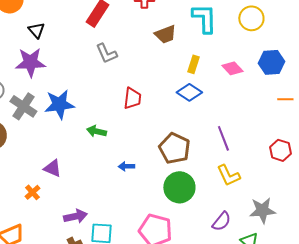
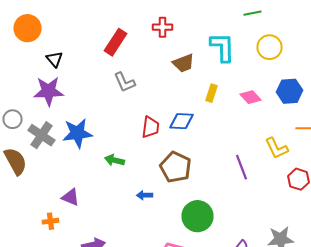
blue diamond: (189, 92) -> (182, 121), moved, turned -30
brown pentagon: (174, 148) -> (176, 167), moved
yellow L-shape: (228, 175) -> (276, 148), moved
orange cross: (32, 192) -> (50, 221), turned 35

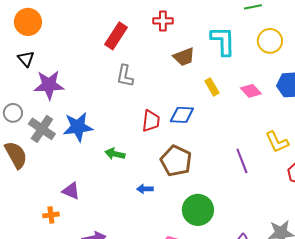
black triangle: (54, 59) -> (26, 59), moved
gray L-shape: (124, 82) -> (125, 76), turned 35
yellow rectangle: (212, 93) -> (212, 87), turned -48

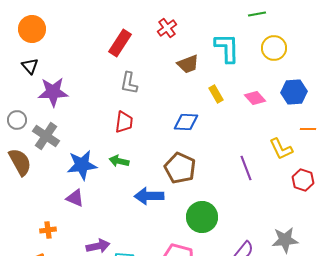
red cross: (163, 21) -> (167, 28), turned -36
red trapezoid: (151, 121) -> (124, 122), moved
blue star: (78, 127) -> (82, 165), moved
blue arrow: (145, 189) -> (149, 196), size x1.8
orange cross: (51, 215) -> (48, 230), moved

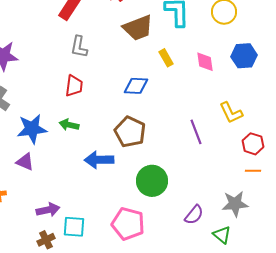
brown trapezoid: (188, 64) -> (138, 28), size x1.4
pink diamond: (255, 98) -> (205, 62), turned 35
orange line: (308, 129) -> (253, 171), moved

